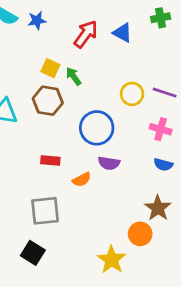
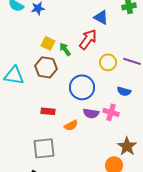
red arrow: (86, 34) -> (88, 39), moved
pink cross: (161, 129) -> (111, 112), moved
blue semicircle: (163, 165) -> (124, 91), moved

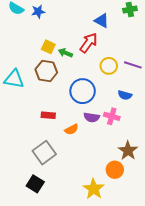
green arrow: (65, 49) -> (65, 53), turned -32
gray square: (44, 148) -> (44, 153), turned -30

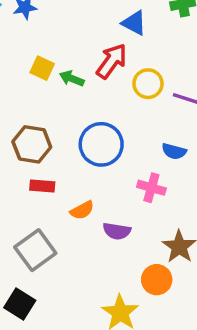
yellow circle: (109, 66) -> (148, 84), moved
brown hexagon: (46, 71) -> (32, 144), moved
purple semicircle: (92, 117) -> (117, 231), moved

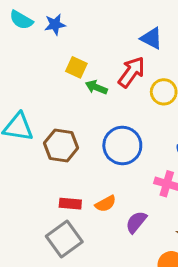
yellow square: (42, 68) -> (76, 67), moved
red rectangle: (42, 186) -> (70, 204), moved
purple semicircle: (117, 231) -> (136, 222), turned 120

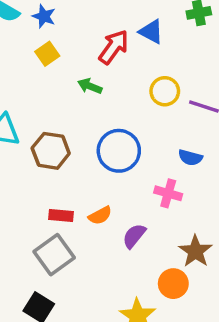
blue star: (55, 25) -> (44, 16), turned 30
yellow square: (76, 67) -> (47, 54), moved, turned 30
red arrow: (132, 72) -> (114, 47), moved

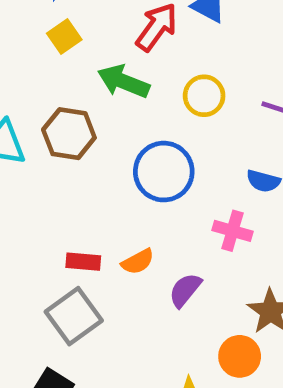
green arrow: (90, 86) -> (123, 82), size x1.5
yellow circle: (165, 91) -> (204, 96), moved
brown hexagon: (51, 151) -> (69, 134), moved

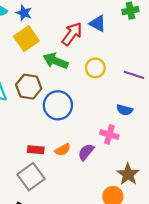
yellow square: (64, 36) -> (26, 39), size x1.5
blue circle: (164, 172) -> (58, 105), moved
purple semicircle: (185, 290) -> (86, 152), moved

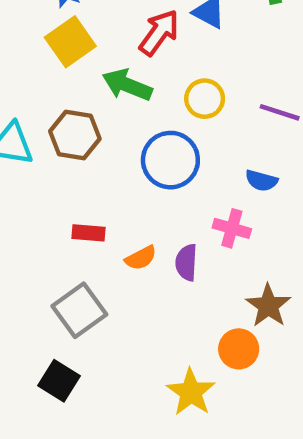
blue circle: (58, 105) -> (170, 160), moved
red rectangle: (36, 150) -> (89, 233), moved
purple semicircle: (86, 152) -> (186, 262), turned -36

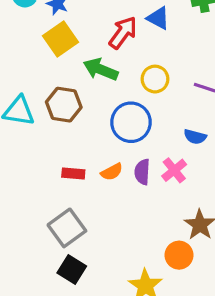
pink cross: (232, 228) -> (174, 170), turned 35
orange semicircle: (141, 258) -> (112, 172), moved
purple semicircle: (186, 262) -> (142, 172), moved
black square: (59, 381) -> (72, 270), moved

